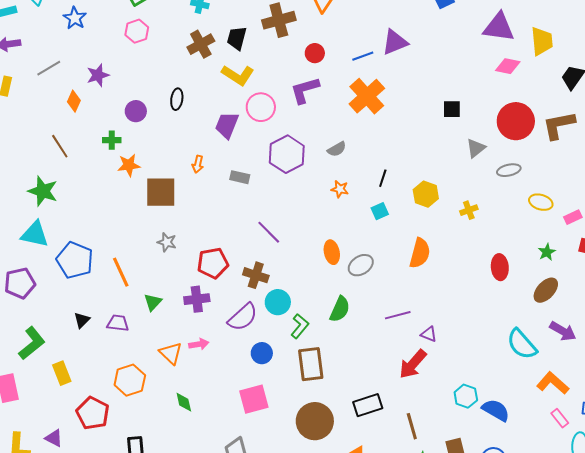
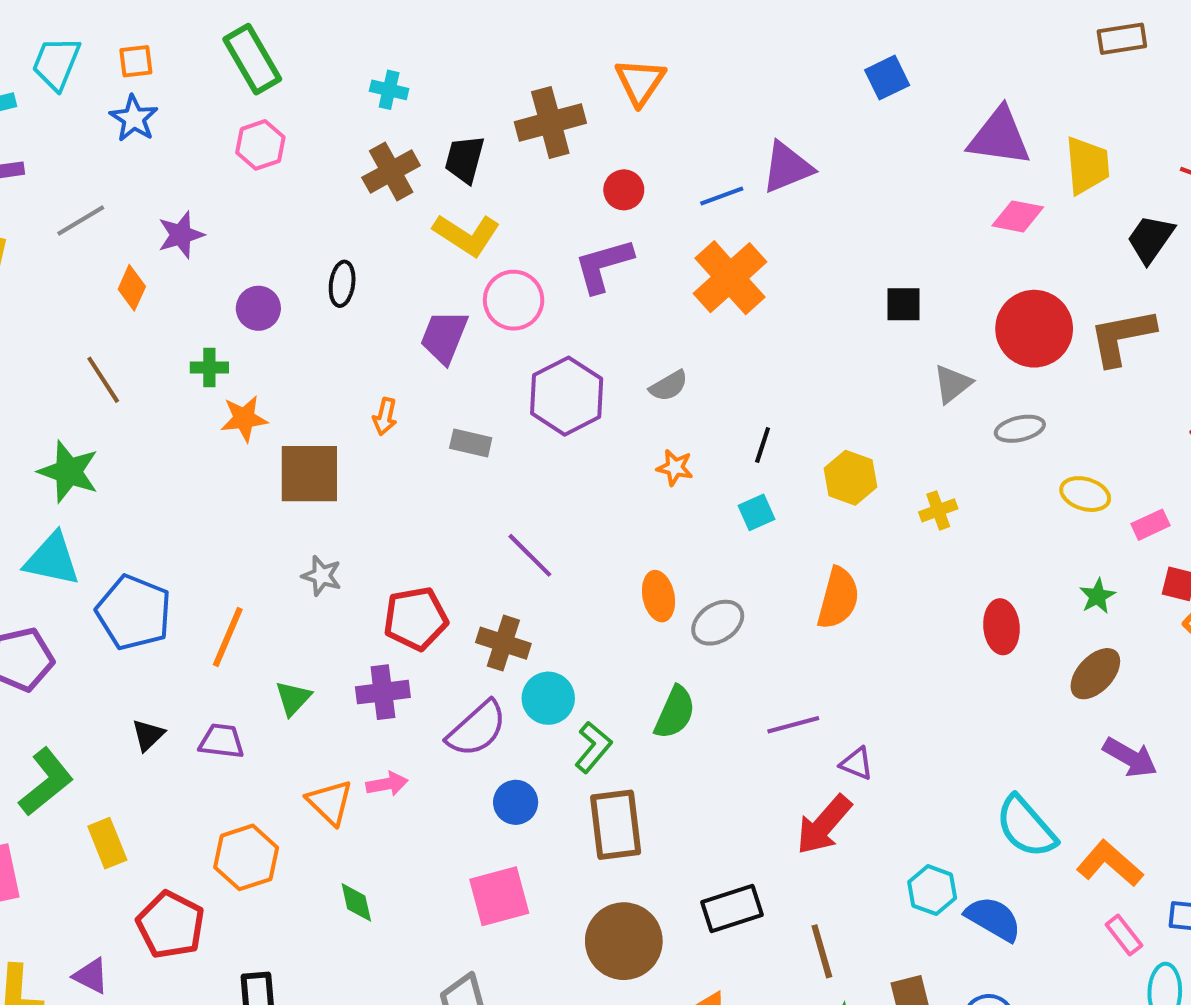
orange line: (121, 272) -> (228, 637), turned 48
cyan semicircle: (522, 344) -> (1026, 827), moved

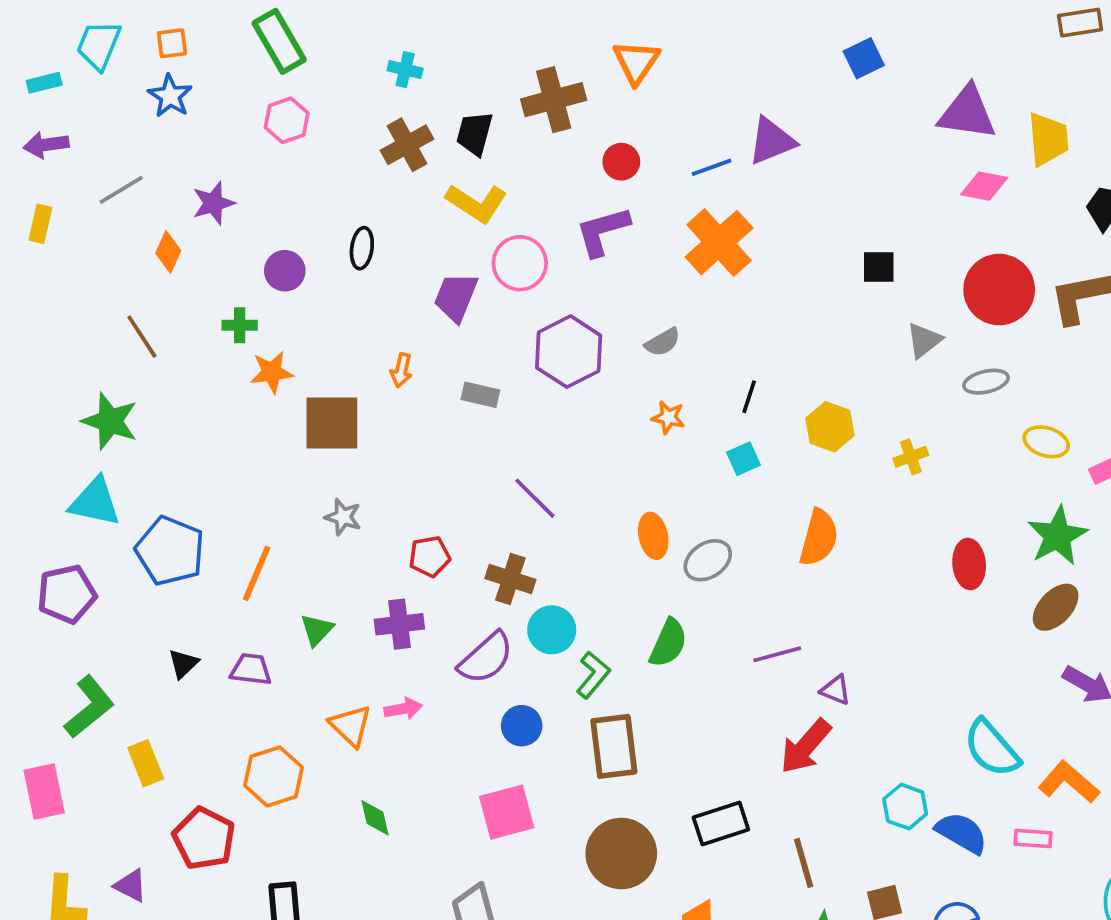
green star: (1097, 596) -> (1057, 536), size x1.8
red pentagon: (416, 619) -> (430, 556), size x0.7
pink rectangle: (1124, 935) -> (1033, 838), moved, turned -48

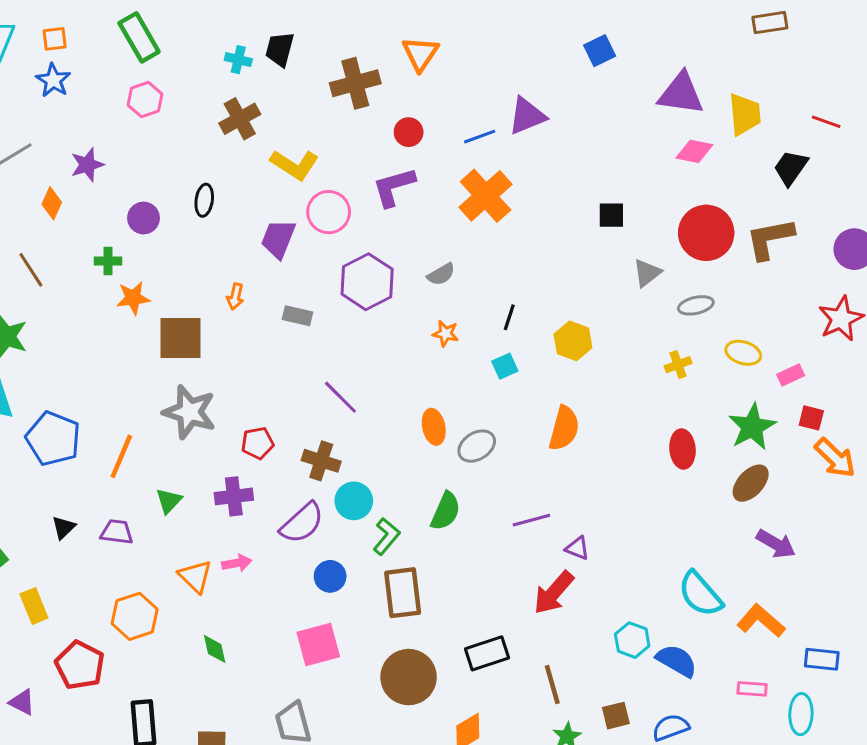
black trapezoid: (475, 133) -> (280, 49), moved
yellow cross: (911, 457) -> (678, 365), moved
gray star: (343, 517) -> (189, 412), size x1.8
pink rectangle: (1033, 838) -> (752, 689), moved

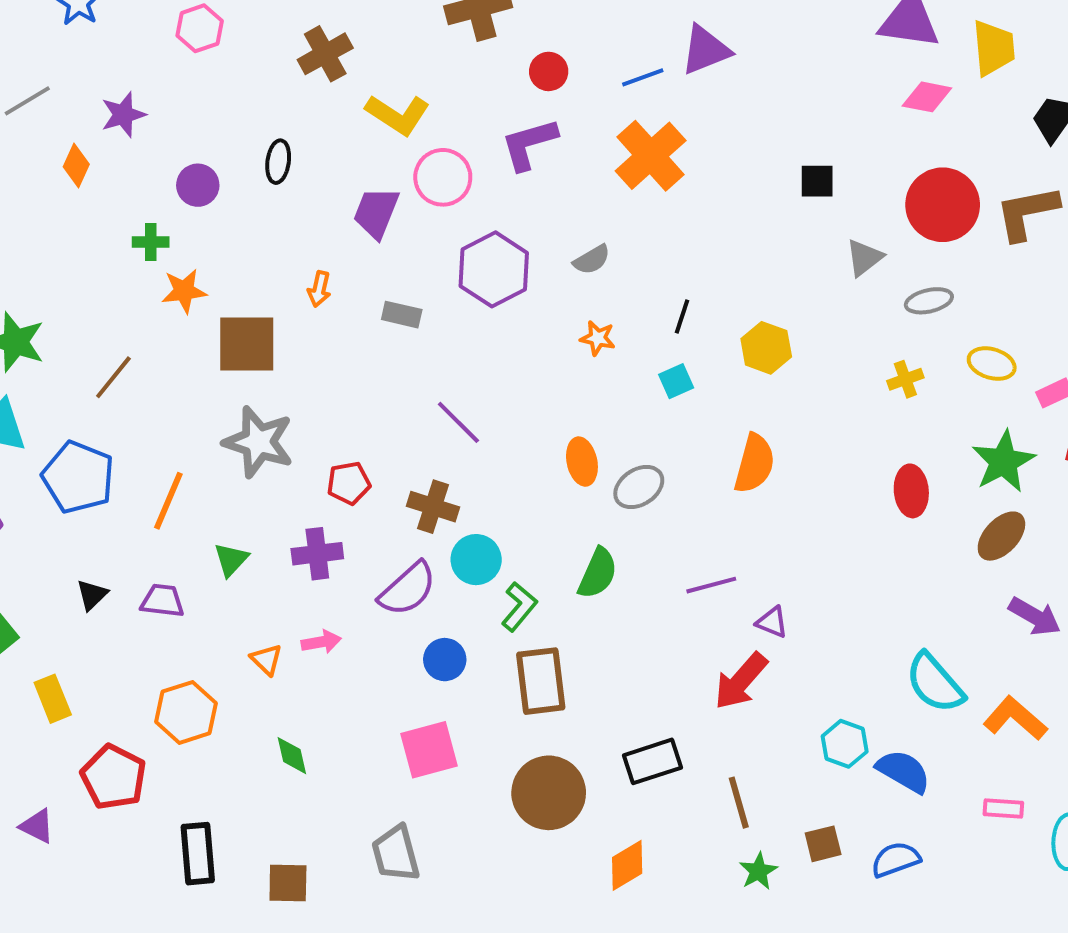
brown line: (31, 270) -> (113, 377), moved, turned 72
orange triangle: (195, 576) -> (266, 660), size x0.7

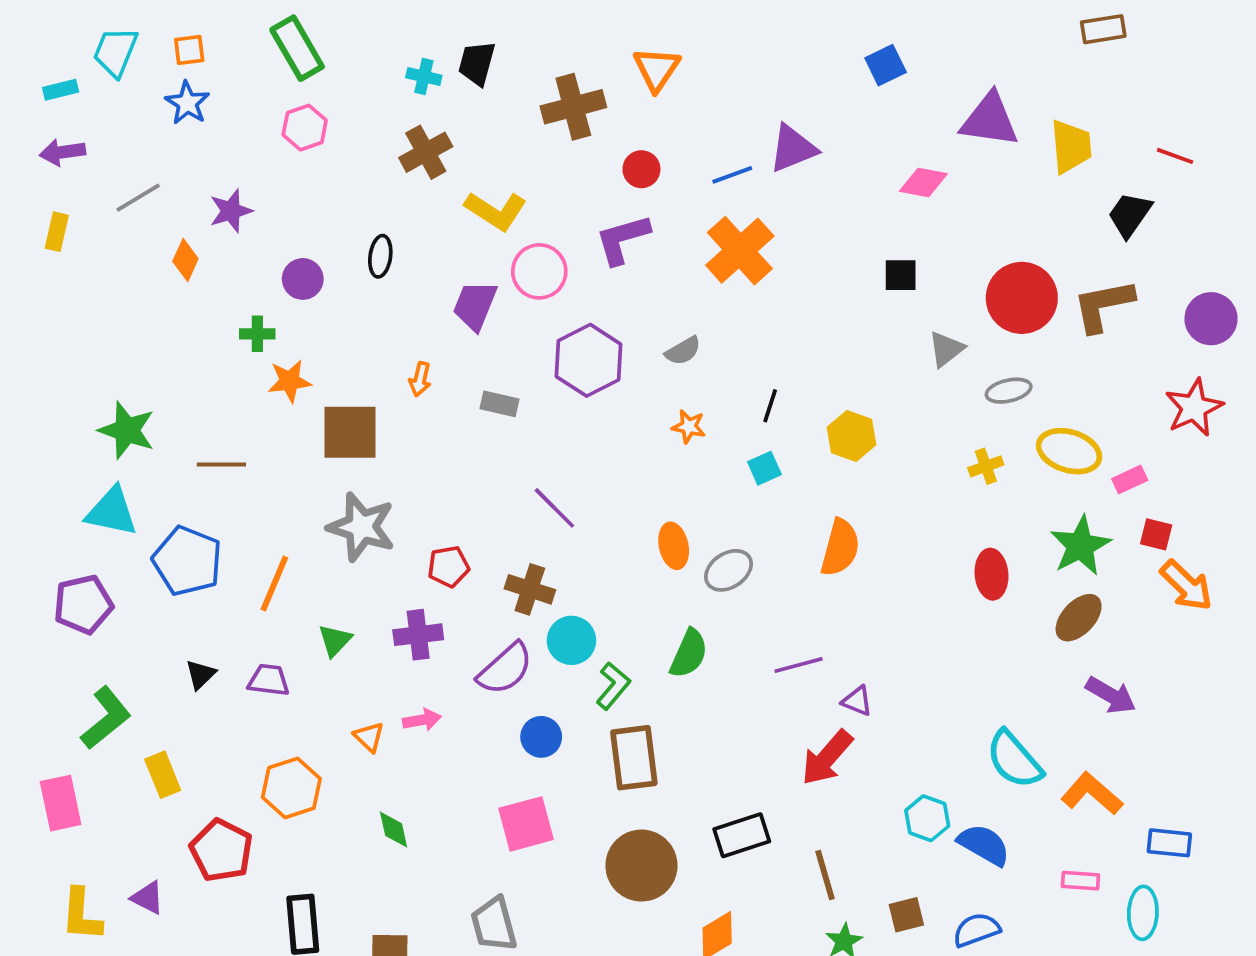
pink diamond: (927, 97) -> (923, 182), moved
yellow ellipse: (992, 364) -> (1069, 451), size x1.4
brown line: (113, 377) -> (221, 464), turned 51

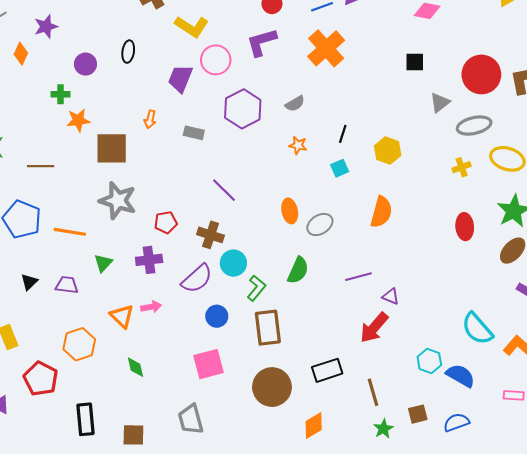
gray ellipse: (1009, 391) -> (474, 126), size x1.4
orange line: (274, 584) -> (70, 232), turned 76
orange triangle: (369, 737) -> (122, 316), size x1.4

